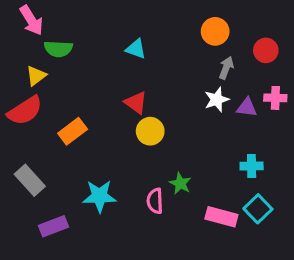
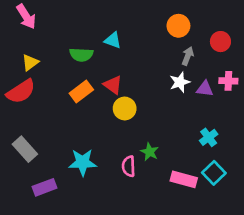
green semicircle: (58, 49) -> (81, 55), moved
orange rectangle: (73, 131) -> (81, 91), moved
cyan cross: (252, 166) -> (209, 137), turned -36

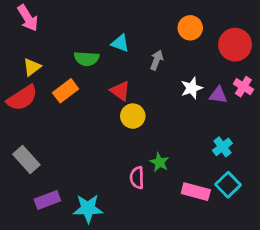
red circle: (220, 42) -> (235, 45), size x1.5
gray arrow: (188, 56) -> (157, 60), moved
pink cross: (228, 81) -> (243, 87), turned 30
orange rectangle: (81, 91) -> (66, 91), moved
cyan star: (83, 162) -> (88, 208), moved

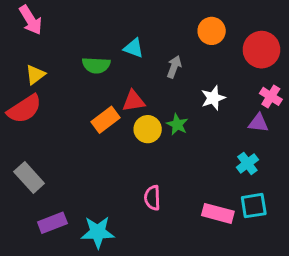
orange rectangle: (66, 91) -> (106, 120), moved
red triangle: (120, 91) -> (134, 101), turned -45
purple triangle: (218, 95) -> (258, 123), moved
green star: (159, 162) -> (177, 124), moved
cyan square: (228, 185) -> (254, 206), turned 35

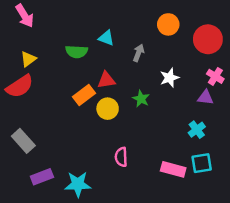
yellow circle: (148, 129) -> (108, 109), moved

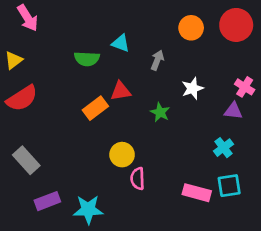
red circle: (208, 39) -> (236, 25), moved
yellow triangle: (28, 59) -> (14, 60), moved
yellow circle: (108, 109) -> (122, 155), moved

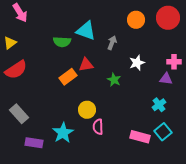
cyan triangle: (121, 43) -> (86, 31), size x1.5
pink cross: (245, 87) -> (174, 62), turned -32
cyan square: (229, 186) -> (163, 132), turned -30
purple rectangle: (47, 201) -> (34, 143), turned 30
cyan star: (88, 210) -> (63, 133), moved, turned -30

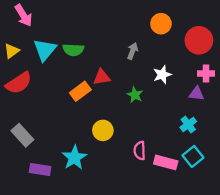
red circle: (168, 18) -> (199, 40), moved
cyan triangle: (86, 31) -> (45, 50), moved, turned 50
pink semicircle: (98, 127) -> (140, 151), moved

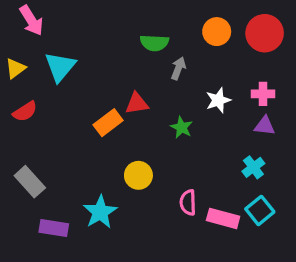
red circle: (199, 40) -> (265, 33), moved
green semicircle: (73, 50) -> (154, 43), moved
pink cross: (206, 73) -> (263, 94), moved
red semicircle: (19, 83) -> (25, 111), size x0.7

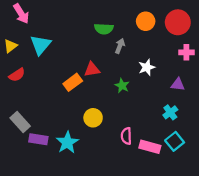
pink cross: (263, 94) -> (186, 52), moved
purple rectangle: (54, 228) -> (38, 139), moved

